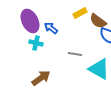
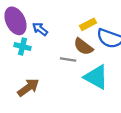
yellow rectangle: (80, 13) -> (88, 24), moved
brown semicircle: (98, 21) -> (83, 47), moved

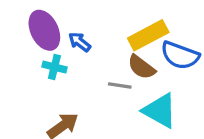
yellow rectangle: (88, 24) -> (148, 35), size x1.6

